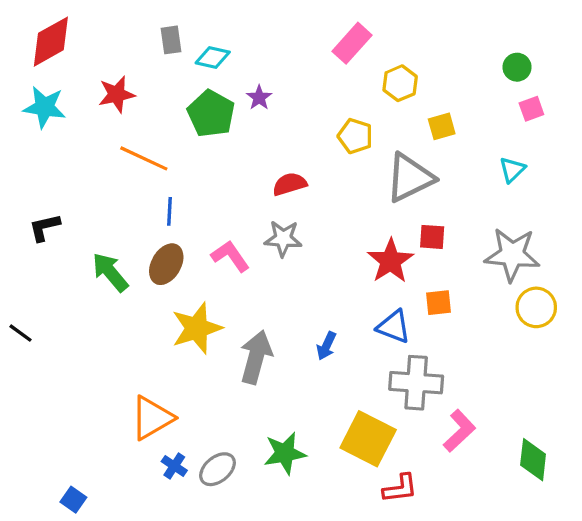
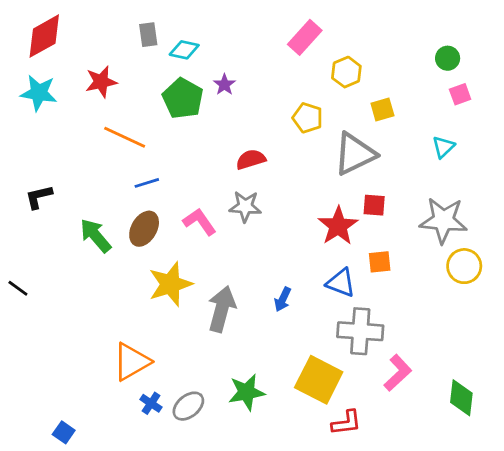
blue line: (169, 211) -> (147, 183), turned 70

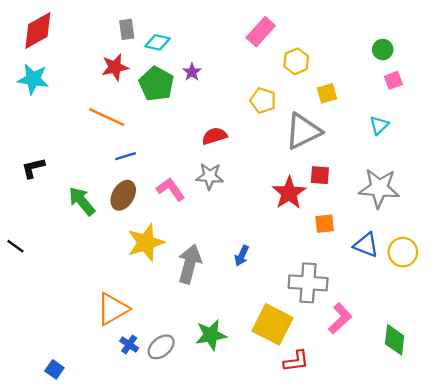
red star: (101, 82) -> (115, 67), moved
yellow circle: (464, 266) -> (403, 252), moved
blue triangle: (341, 283) -> (366, 245), moved

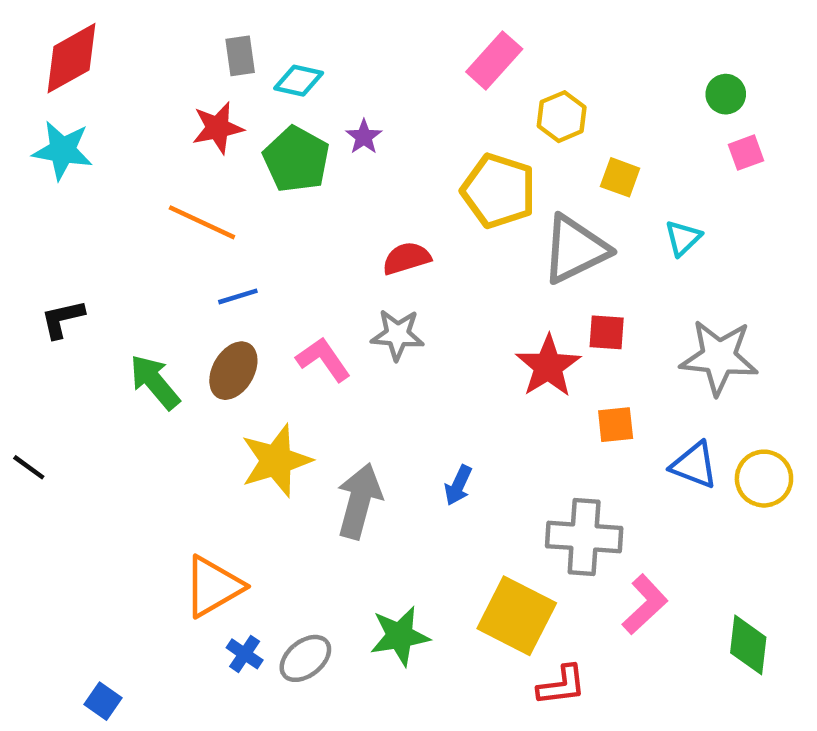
yellow square: (327, 93) -> (620, 177), turned 36
yellow pentagon: (263, 100) -> (499, 191), size x1.5
cyan triangle: (379, 125) -> (683, 238), moved

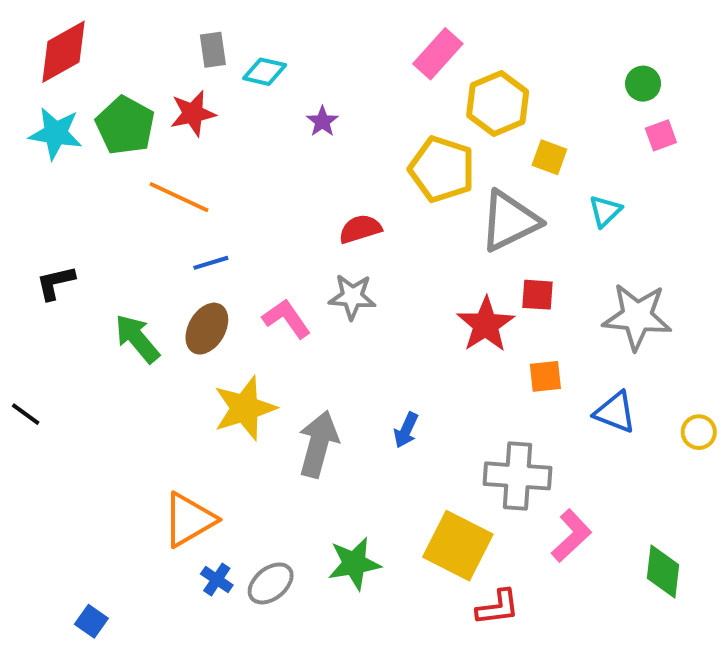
yellow hexagon: (562, 117) -> (498, 104), size x1.4
green pentagon: (296, 159) -> (125, 125), moved
yellow circle: (764, 479) -> (699, 432), moved, size x0.7

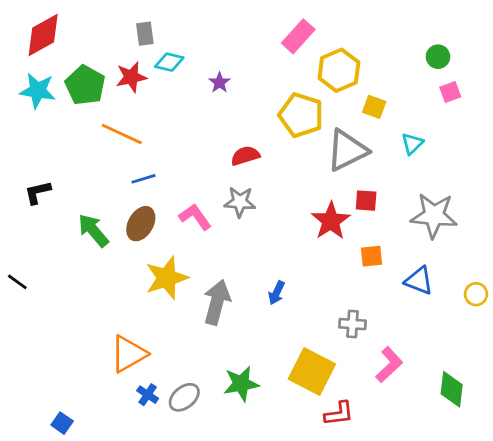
cyan diamond: (265, 72) -> (169, 62), moved
gray cross: (518, 476) -> (352, 324), size x0.6

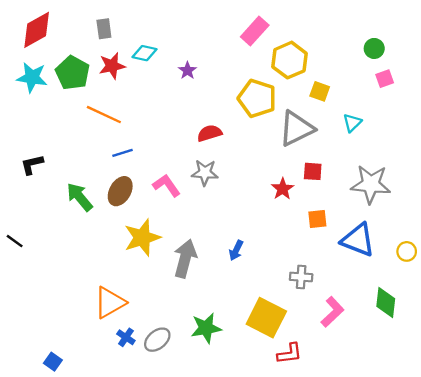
gray rectangle: (145, 34) -> (104, 29), moved
red star: (331, 221) -> (283, 189), size x0.7
blue triangle: (419, 281) -> (358, 240), size x1.4
green diamond: (452, 389) -> (386, 303), moved

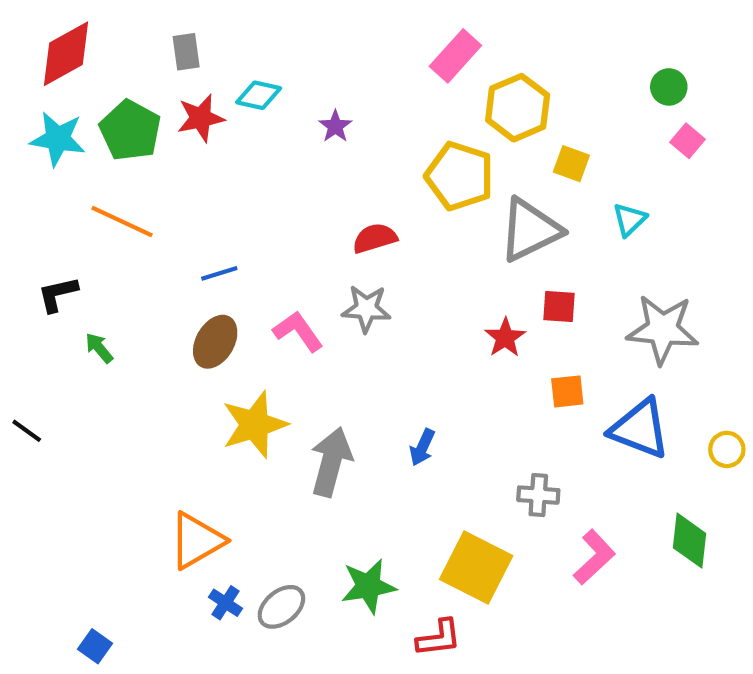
pink square: (385, 79) -> (687, 141), turned -30
orange line: (104, 115) -> (122, 222), moved
green arrow: (80, 197) -> (99, 348), moved, size x0.6
red L-shape: (290, 354) -> (439, 638), moved

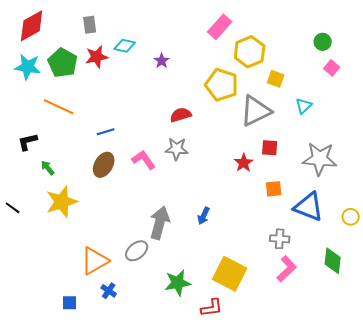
yellow star: (255, 425) -> (62, 202), moved
gray cross: (538, 495) -> (280, 239), moved
gray ellipse: (281, 607) -> (137, 251), moved
blue square: (95, 646) -> (70, 303), moved, turned -35

